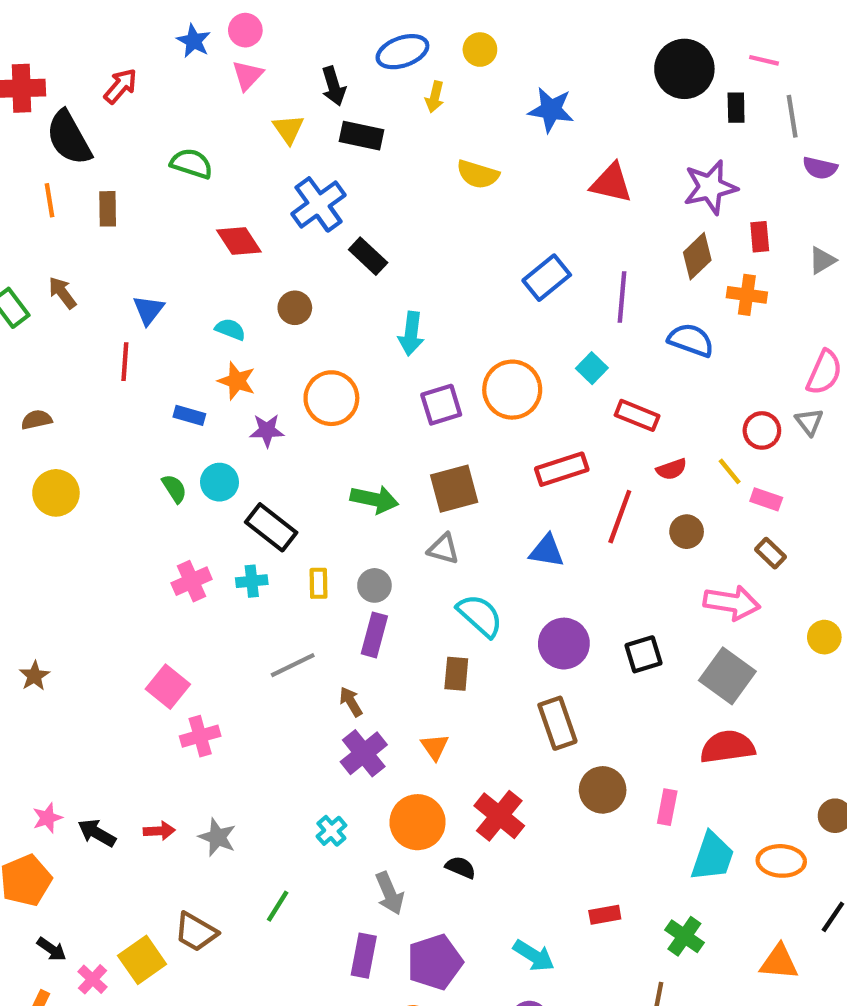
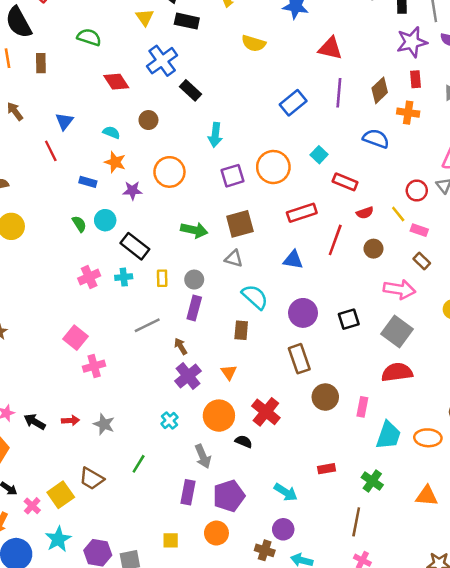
purple star: (710, 187) -> (412, 42), moved
purple line: (622, 297) -> (339, 93), moved
red line: (125, 362) -> (51, 151), turned -30

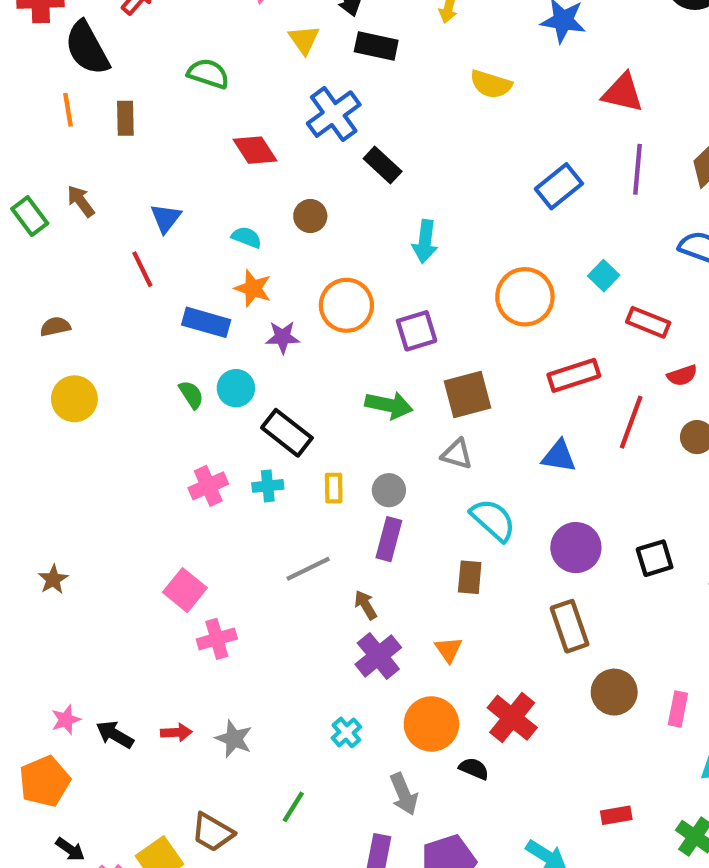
purple square: (233, 176) -> (417, 331), moved
blue rectangle: (88, 182) -> (206, 322), size x1.5

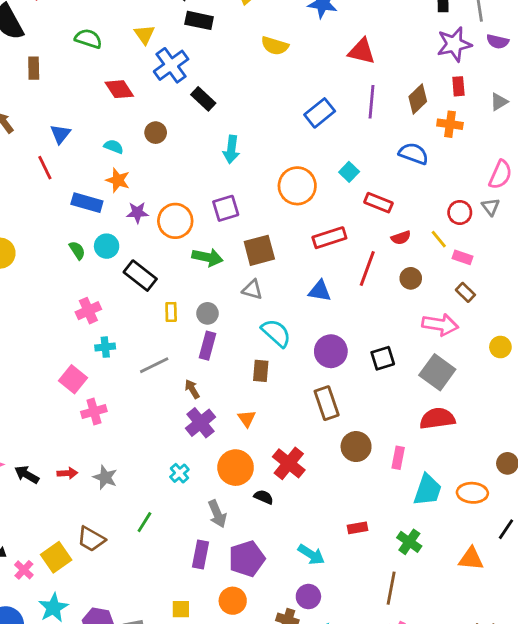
yellow triangle: (304, 40) -> (144, 34), moved
orange circle: (346, 305) -> (175, 221), moved
cyan cross: (268, 486) -> (105, 347), moved

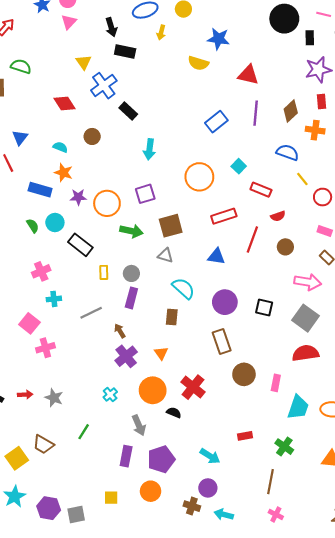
green semicircle: (88, 39) -> (21, 66), moved
yellow semicircle: (275, 46) -> (198, 63), moved
yellow line: (439, 239) -> (302, 179), moved
black square: (383, 358) -> (264, 307), turned 30

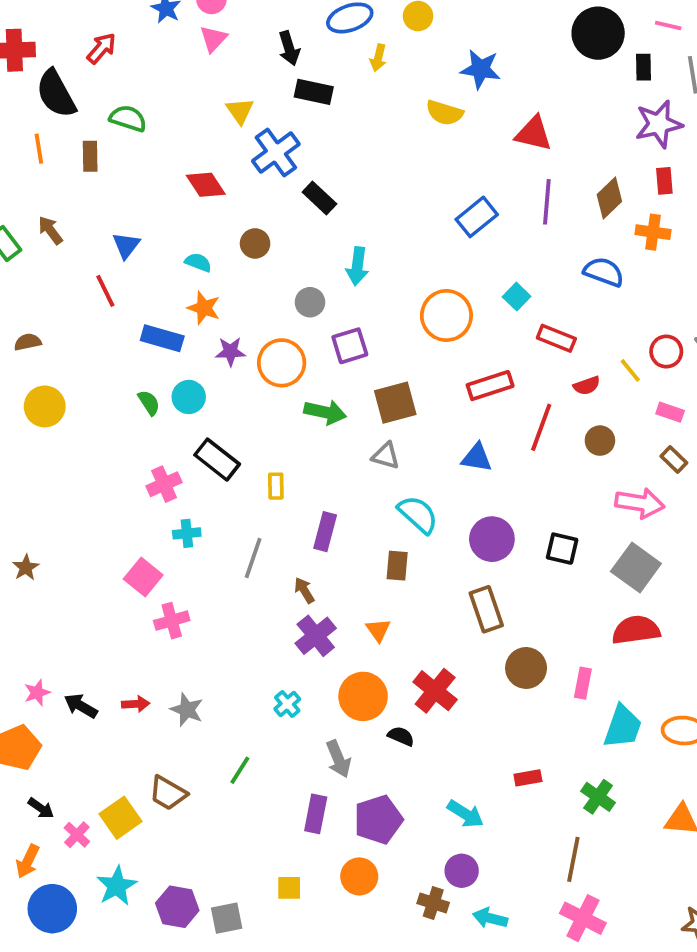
yellow line: (302, 179) -> (630, 370), moved
black rectangle: (80, 245) -> (217, 460), moved
gray circle: (131, 273) -> (310, 302), moved
gray line: (91, 313) -> (253, 558), turned -45
pink cross: (276, 515) -> (583, 918), size x1.6

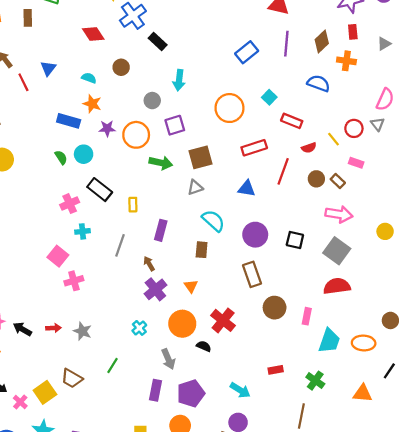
red line: (105, 291) -> (23, 82), moved
gray triangle: (386, 456) -> (195, 187), turned -35
brown rectangle: (674, 460) -> (338, 181), moved

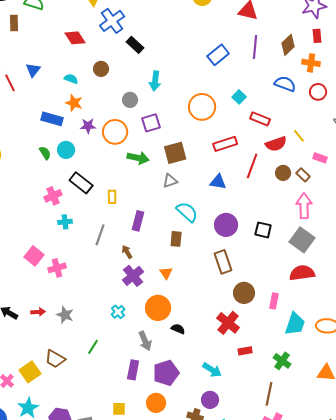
red circle: (354, 128) -> (318, 92), moved
red semicircle: (309, 148) -> (276, 144), size x1.5
pink arrow: (339, 214) -> (304, 206), turned -100
pink square: (58, 256) -> (34, 256), moved
red cross: (223, 320) -> (228, 323), moved

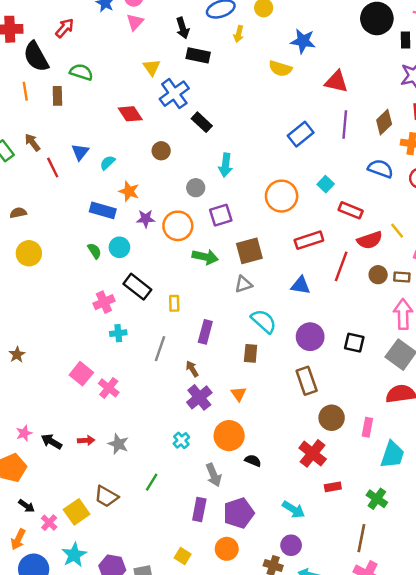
cyan semicircle: (71, 79) -> (108, 163), moved, turned -64
brown rectangle: (303, 175) -> (402, 277), turned -40
pink cross: (57, 268) -> (109, 388), turned -36
yellow square: (119, 409) -> (183, 556), turned 32

